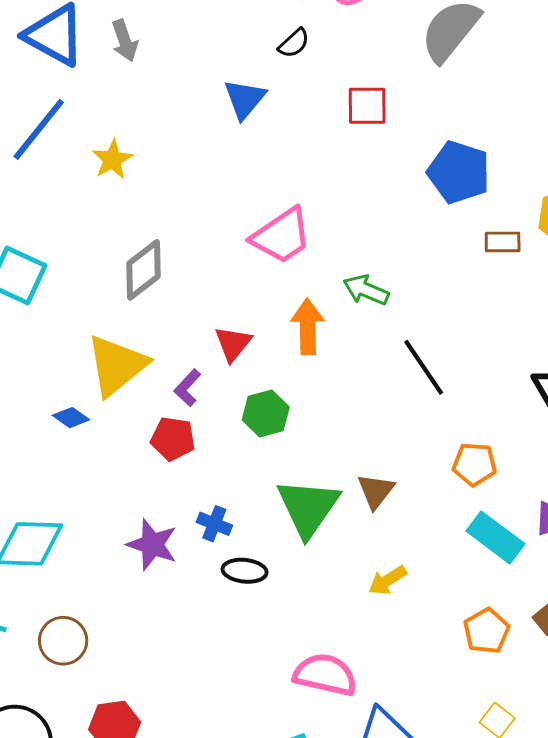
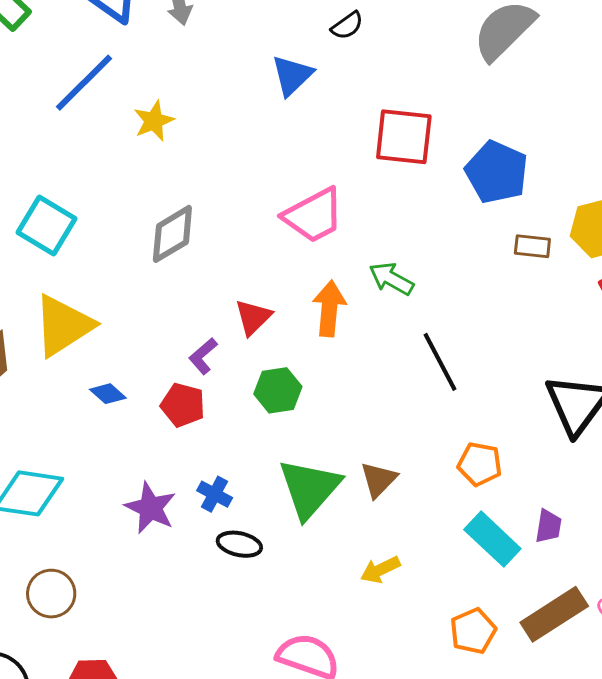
red square: (367, 106) -> (404, 137), moved, size x1.4
yellow triangle: (117, 365) -> (63, 326), moved
blue diamond: (71, 418) -> (108, 394), moved

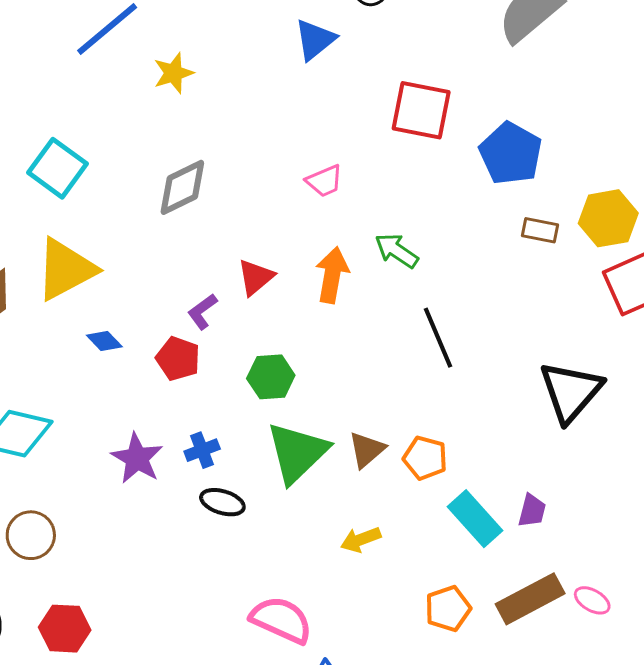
pink trapezoid: (314, 215) -> (324, 181), size x0.6
green hexagon: (278, 390) -> (271, 377), moved
orange pentagon: (480, 464) -> (425, 458), moved
blue cross: (215, 494) -> (202, 450), turned 36

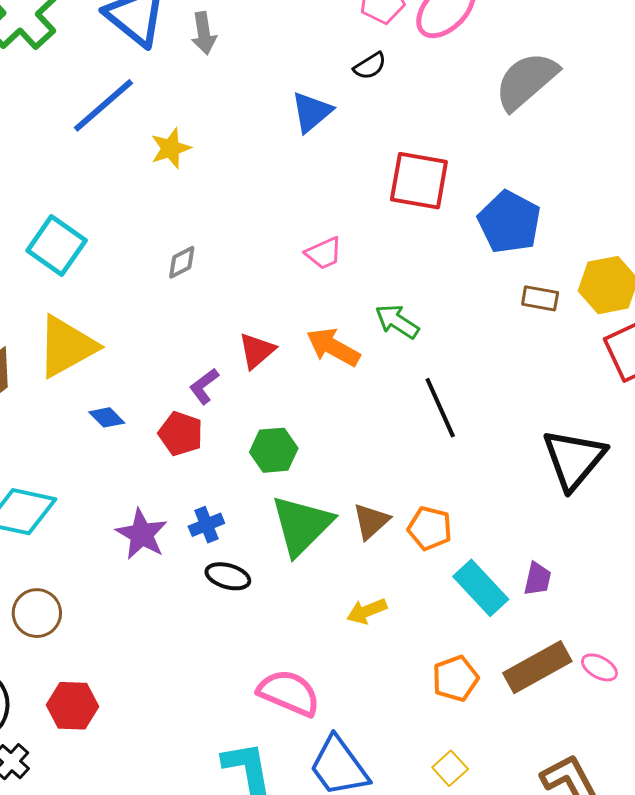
gray diamond: (182, 187) -> (182, 262), size x0.6
orange arrow: (332, 275) -> (333, 347), turned -70

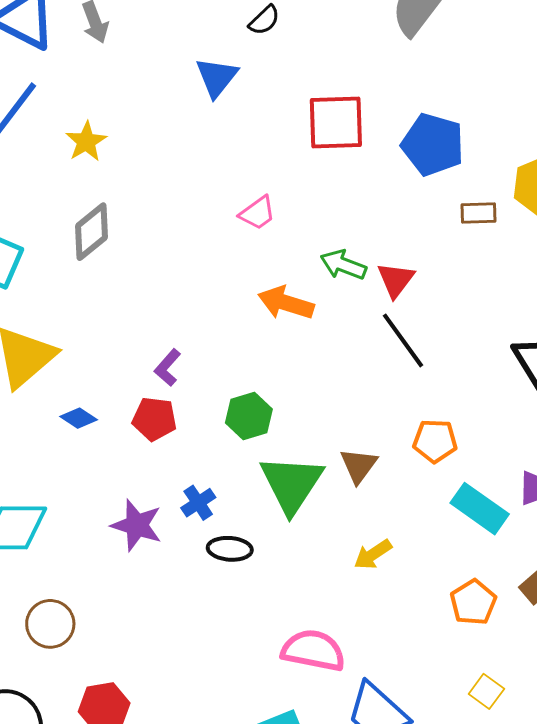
gray diamond: (182, 262) -> (91, 232), moved, size x1.6
red triangle: (257, 351) -> (396, 280), moved
orange pentagon: (430, 528) -> (435, 441), moved

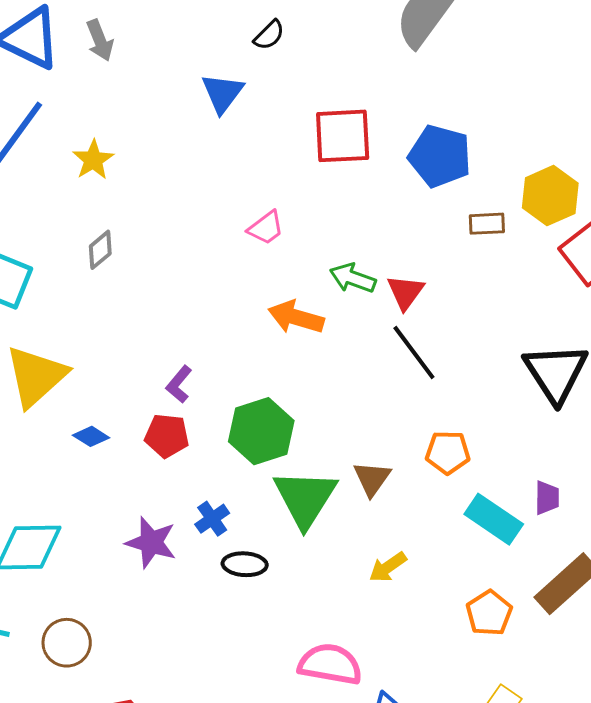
gray diamond: (91, 232) -> (100, 250), size x0.7
green hexagon: (249, 416) -> (261, 431), size x1.4

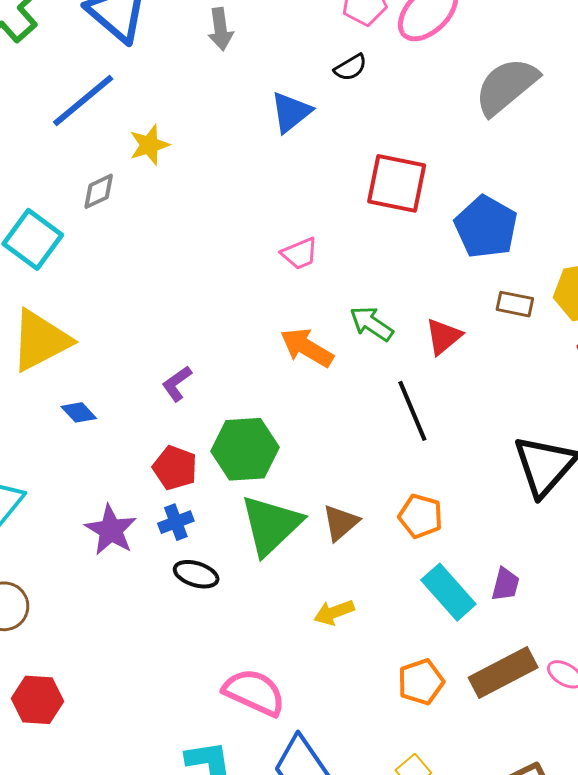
gray arrow: (100, 40) -> (220, 29), moved
gray diamond: (100, 250) -> (99, 191), moved
red triangle: (405, 292) -> (444, 336), moved
red pentagon: (167, 436) -> (175, 468), moved

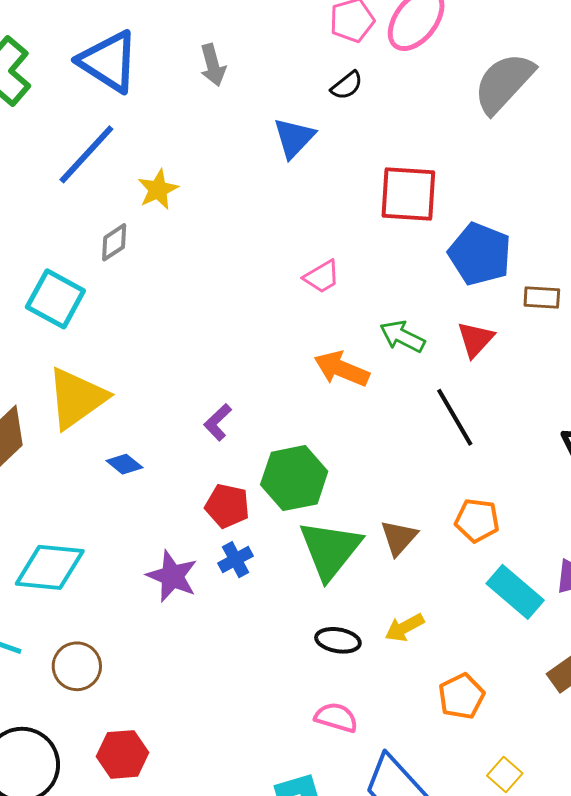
blue pentagon: (486, 227) -> (480, 254), moved
black ellipse: (196, 574) -> (338, 640), moved
orange pentagon: (421, 682) -> (461, 696), moved
pink semicircle: (254, 692) -> (336, 717), size x0.7

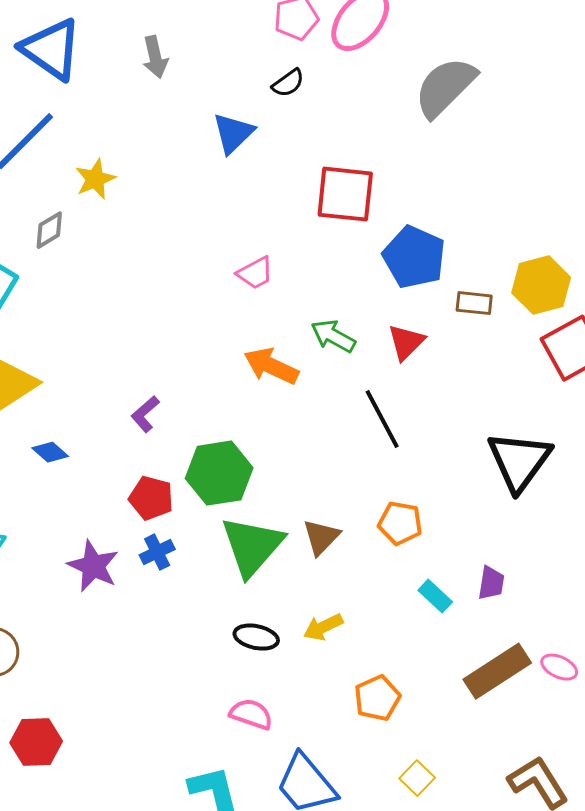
cyan rectangle: (515, 592) -> (435, 596), size x0.6

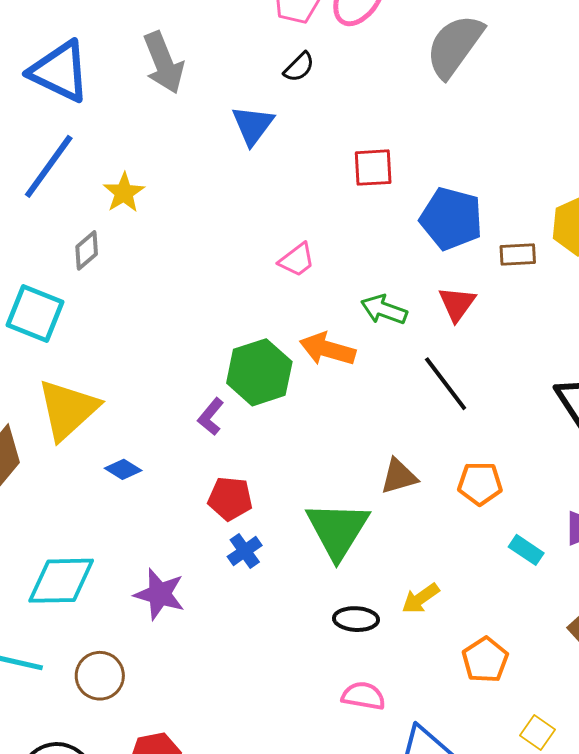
gray arrow: (155, 57) -> (164, 63), size x1.5
red square: (345, 194) -> (373, 168), size x0.7
green hexagon: (219, 473) -> (259, 372), moved
brown triangle: (321, 537) -> (399, 476), moved, turned 39
purple star: (93, 566) -> (159, 594), moved

